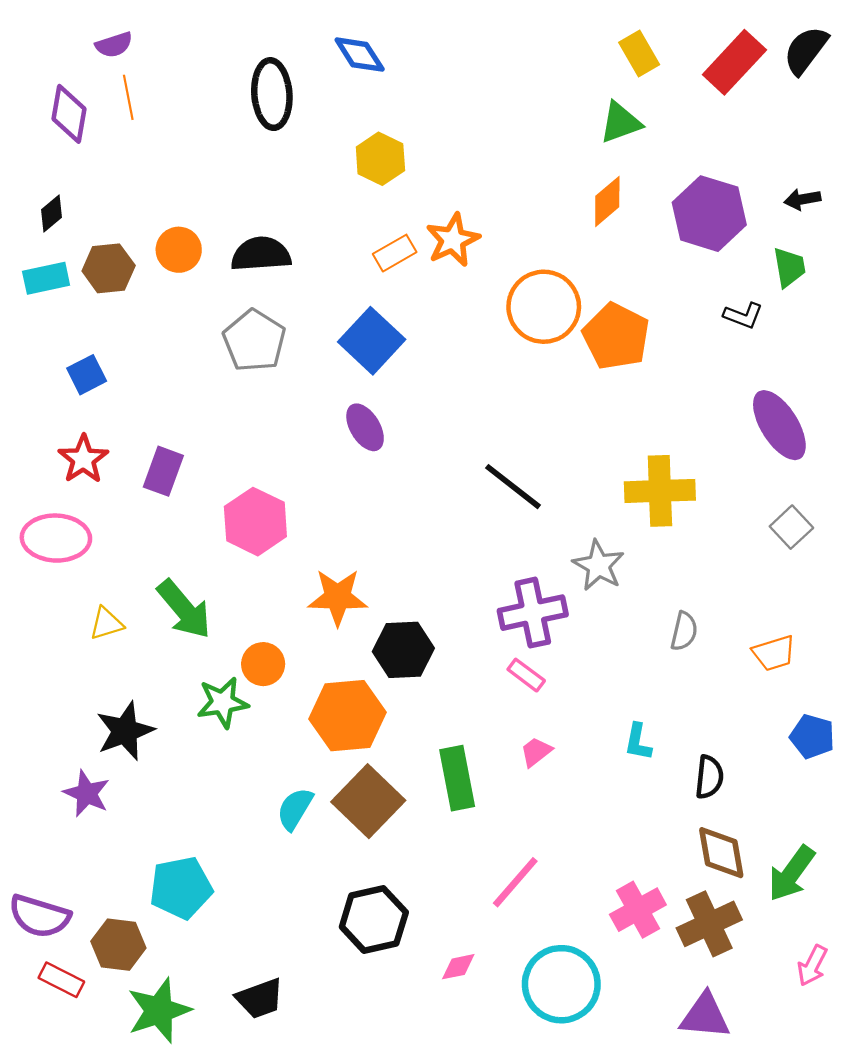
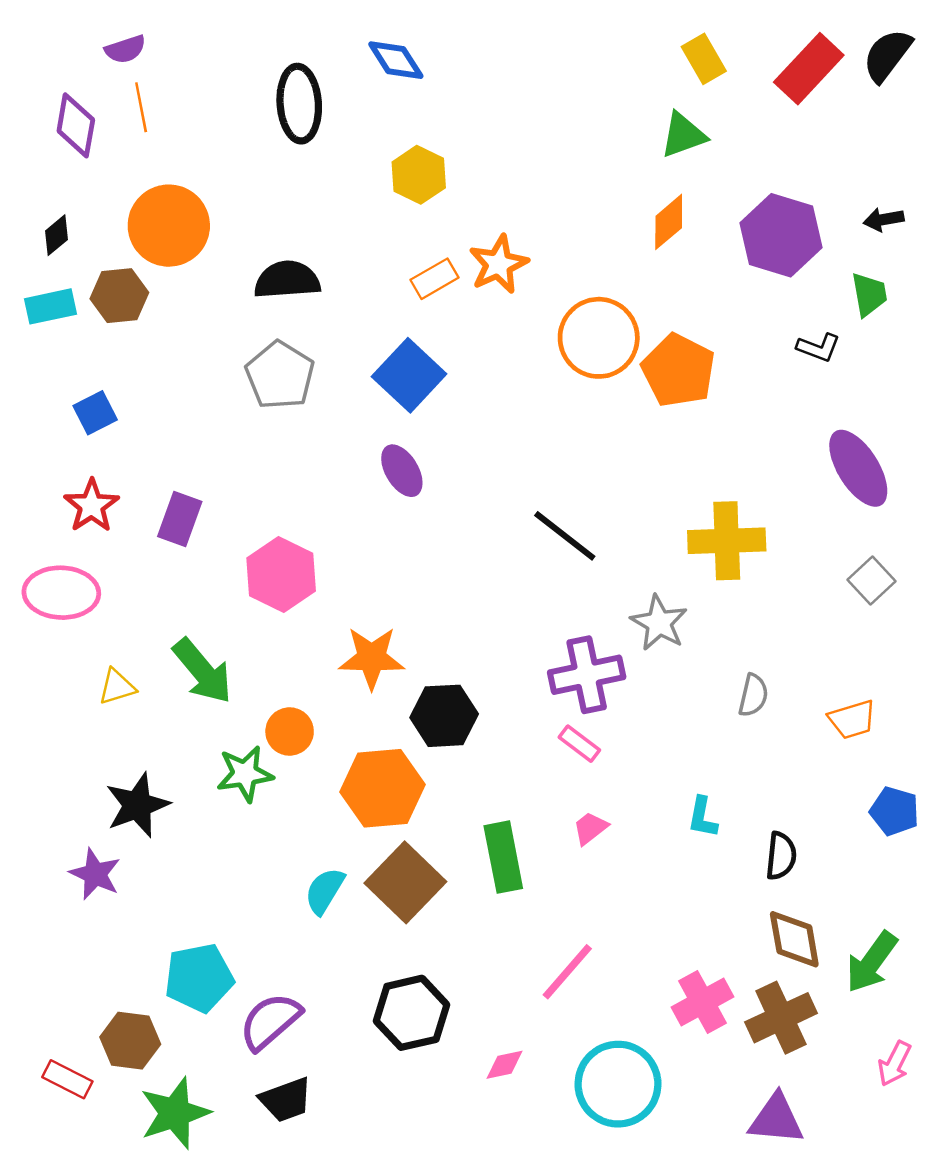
orange circle: (179, 250) -> (169, 226), moved, size x1.6
purple semicircle: (39, 916) -> (270, 1021), moved, turned 122

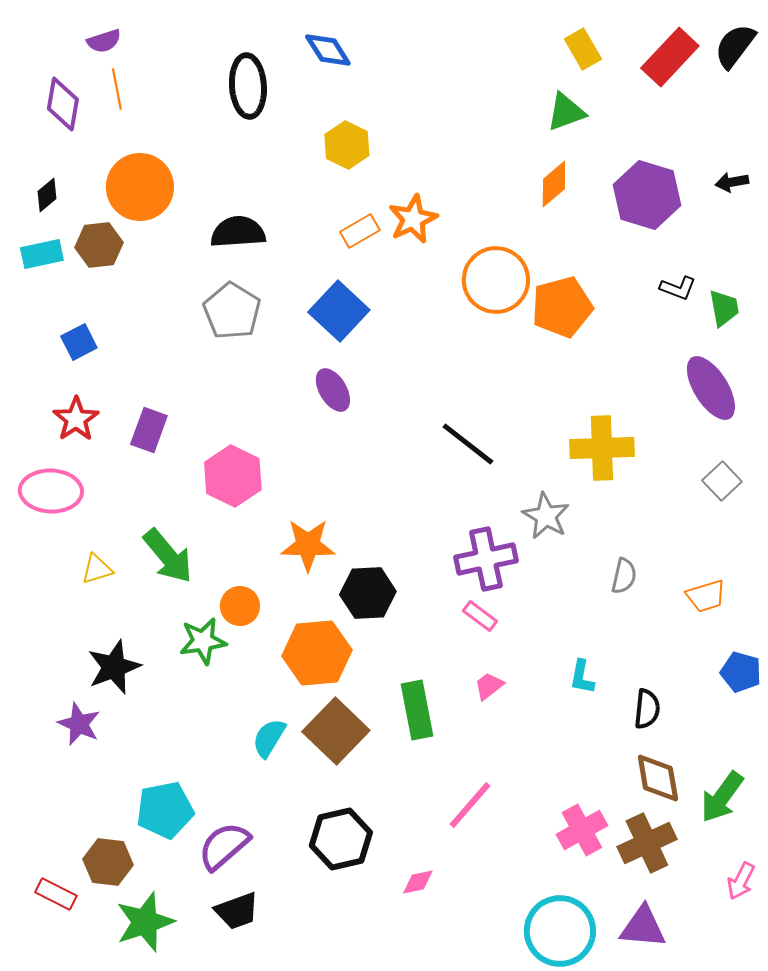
green trapezoid: (869, 294) -> (724, 308), moved
orange pentagon: (678, 370) -> (562, 307), turned 30
cyan circle: (618, 1084) -> (560, 931), moved

